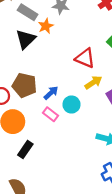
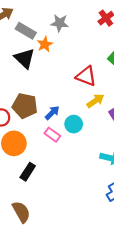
black triangle: (26, 39) -> (25, 58), turned -30

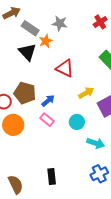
red triangle: (86, 76) -> (65, 68), moved
cyan circle: (74, 124) -> (77, 122), moved
black rectangle: (28, 172) -> (52, 176), moved, turned -42

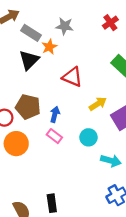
black triangle: (27, 52) -> (29, 60), turned 30
blue arrow: (48, 101) -> (55, 114), turned -32
black rectangle: (52, 176) -> (52, 203), moved

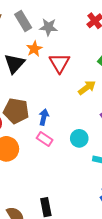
gray rectangle: (31, 33) -> (23, 21), moved, turned 30
red triangle: (72, 77) -> (60, 63), moved, turned 40
yellow arrow: (98, 104) -> (87, 88), moved

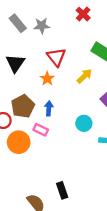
orange star: (34, 49) -> (47, 79), moved
brown pentagon: (16, 111) -> (23, 106), turned -30
pink rectangle: (45, 139) -> (41, 130), moved

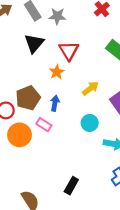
black triangle: (15, 63) -> (34, 43), moved
yellow arrow: (84, 76) -> (90, 88), moved
black rectangle: (62, 190) -> (71, 186), moved, turned 42

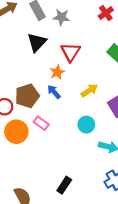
blue arrow: (55, 103) -> (54, 92), moved, turned -56

